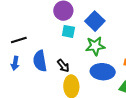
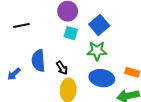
black line: (19, 40) -> (21, 26), moved
blue arrow: (15, 63) -> (14, 74), moved, turned 32

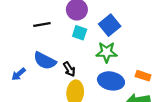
black line: (21, 26) -> (42, 25), moved
blue semicircle: (38, 61) -> (45, 61), turned -60

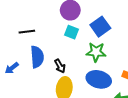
black line: (42, 25) -> (27, 32), moved
blue semicircle: (45, 61) -> (37, 57), turned -125

